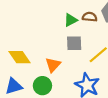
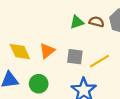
gray square: (74, 43) -> (75, 57), moved
orange triangle: (53, 65) -> (47, 51), moved

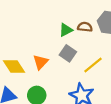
gray square: (75, 57) -> (68, 53), moved, turned 35

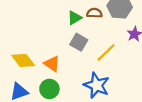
orange triangle: (41, 62) -> (52, 64), moved, turned -35

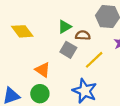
brown semicircle: (94, 13) -> (83, 35), moved
yellow diamond: (23, 60) -> (22, 31), moved

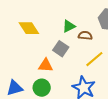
gray square: (68, 50) -> (61, 49), moved
orange triangle: (43, 70) -> (46, 65), turned -35

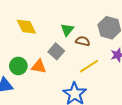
green triangle: (69, 26) -> (67, 30), turned -32
green circle: (42, 88) -> (18, 66), moved

